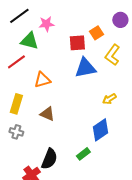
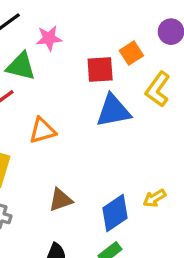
yellow arrow: (109, 99) -> (154, 198), moved
brown triangle: (47, 114) -> (60, 200), moved, turned -42
blue diamond: (100, 130) -> (115, 213), moved

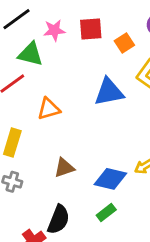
red square: (100, 70) -> (91, 29), moved
blue diamond: (115, 213) -> (110, 179), turned 48

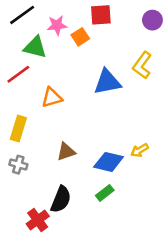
red square: (91, 29) -> (101, 15), moved
orange square: (124, 43) -> (80, 37), moved

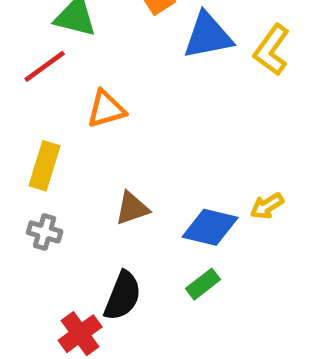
blue triangle: (107, 82) -> (208, 36), moved

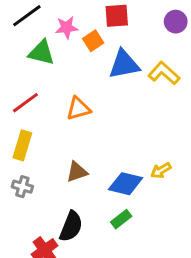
yellow L-shape: (272, 50) -> (164, 73), turned 96
red line: (45, 66) -> (25, 103), moved
orange triangle: (106, 109) -> (78, 109), moved

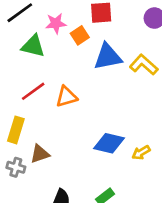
red line: (25, 103) -> (33, 91), moved
brown triangle: (77, 172) -> (40, 154), moved
blue diamond: (126, 184) -> (109, 143), moved

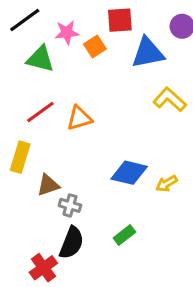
blue triangle: (108, 57) -> (148, 53), moved
yellow L-shape: (144, 65) -> (170, 99), moved
gray cross: (16, 167) -> (70, 205), moved

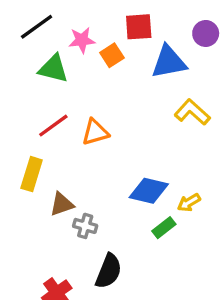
green rectangle: (124, 235) -> (164, 228), moved
black semicircle: (71, 243) -> (109, 271), moved

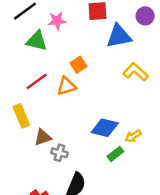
orange square: (112, 55) -> (78, 65), moved
yellow rectangle: (32, 174) -> (21, 116), turned -40

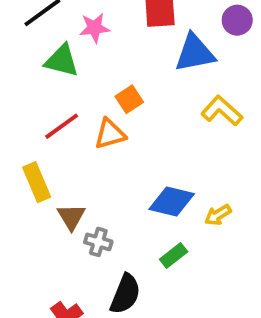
brown triangle: (43, 137) -> (71, 217), turned -42
green rectangle: (115, 154) -> (174, 255), moved

